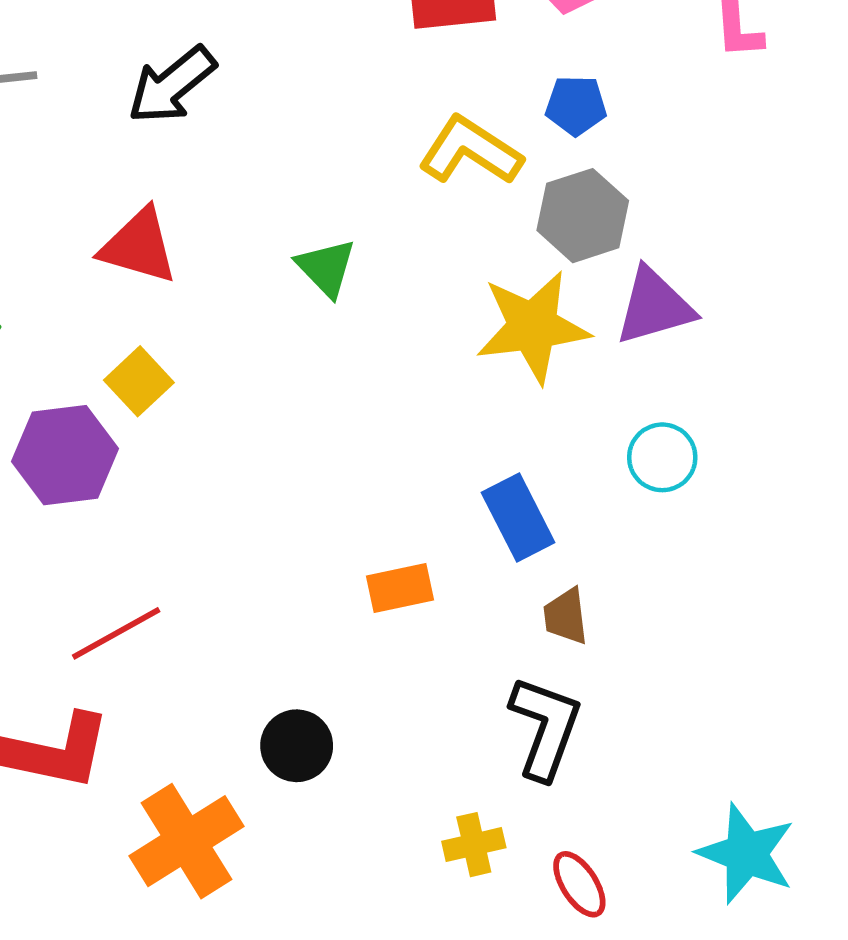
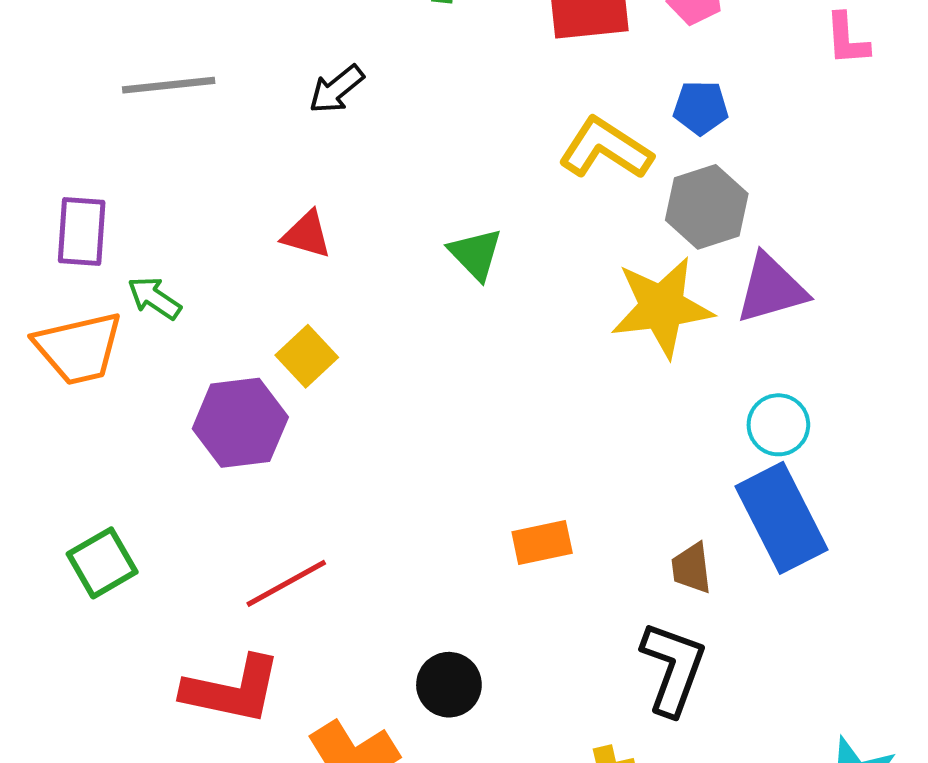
black arrow: (172, 85) -> (336, 89), size x0.7
red triangle: (139, 246) -> (307, 235), size x0.7
blue rectangle: (518, 518) -> (781, 518), moved, size x1.4

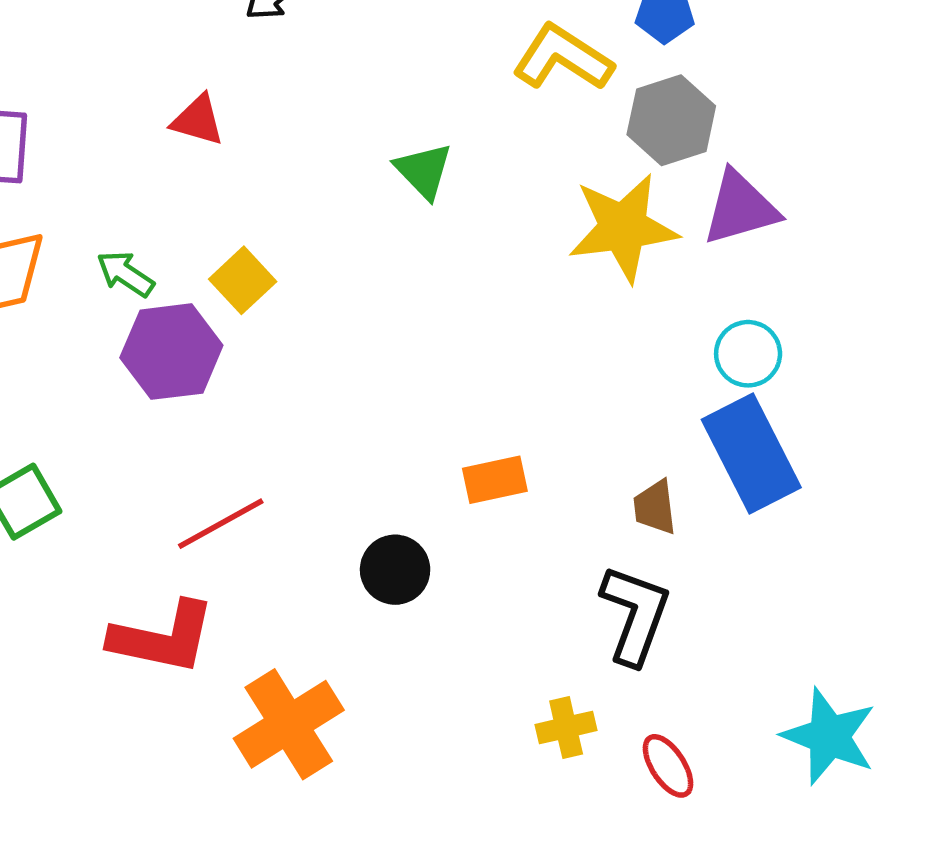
red triangle: (307, 235) -> (198, 120), moved
green arrow: (154, 298) -> (125, 274), moved
black circle: (449, 685) -> (395, 570), moved

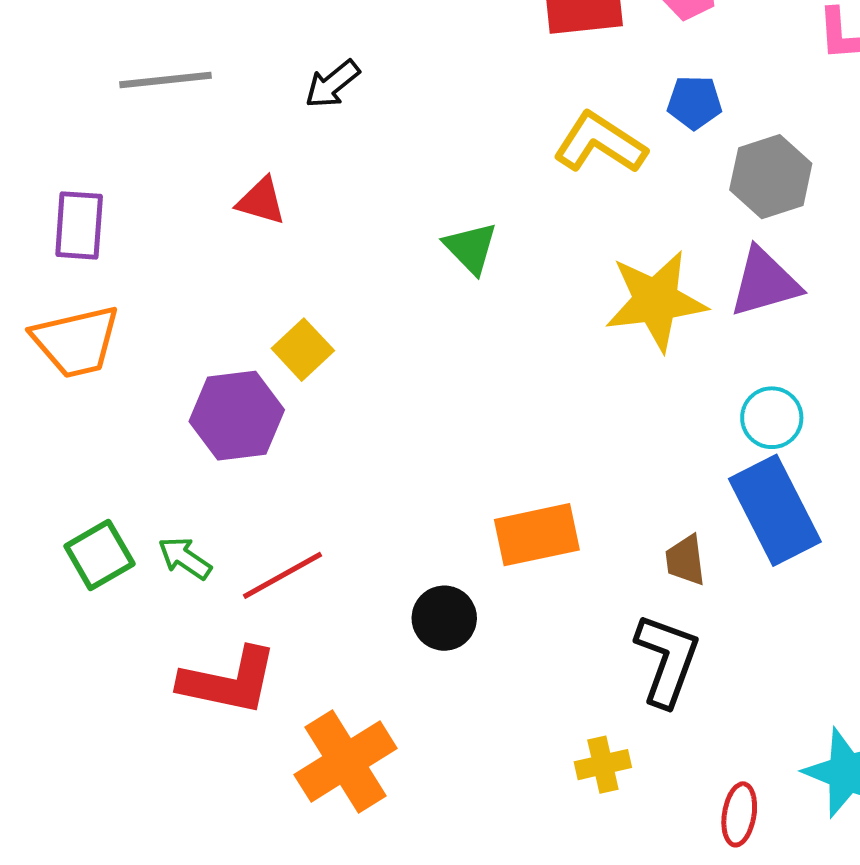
gray hexagon: (671, 120) -> (771, 177), moved
green arrow: (125, 274) -> (185, 558), moved
orange rectangle: (495, 480) -> (537, 535), size x1.4
red ellipse: (668, 766) -> (739, 814), moved, turned 42

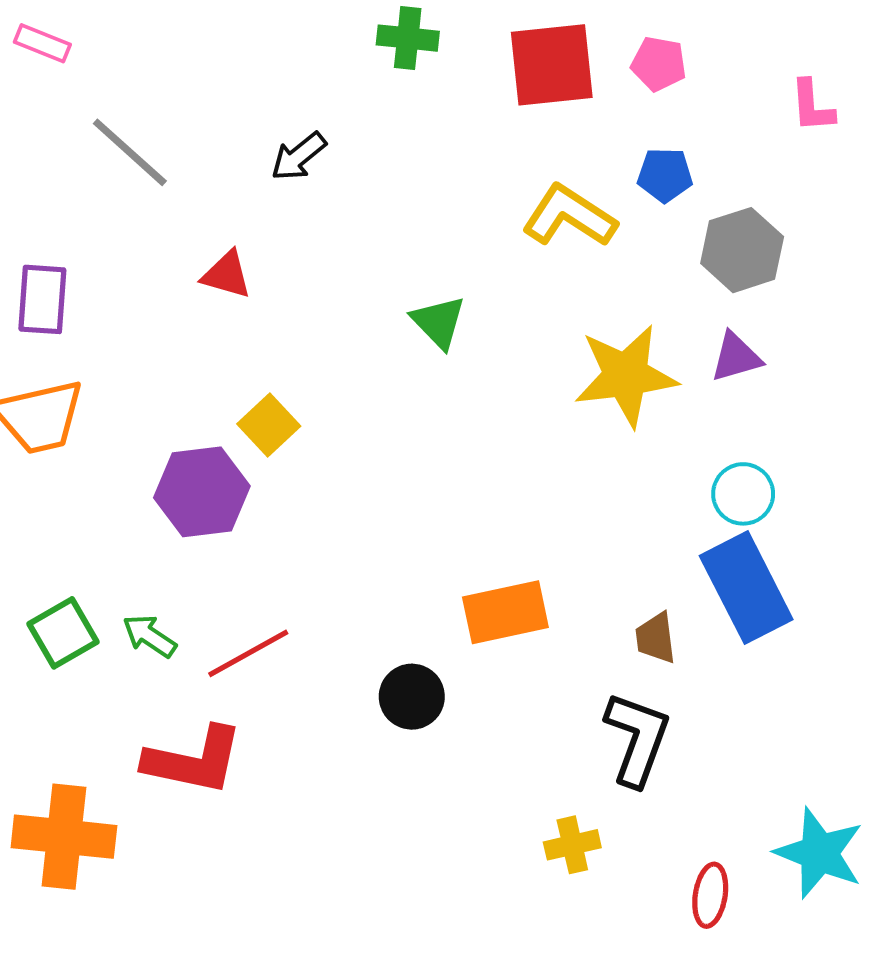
gray line: (166, 80) -> (130, 152), turned 48
purple triangle: (765, 282) -> (736, 357), size x0.7
orange cross: (346, 762) -> (64, 837), moved, turned 38

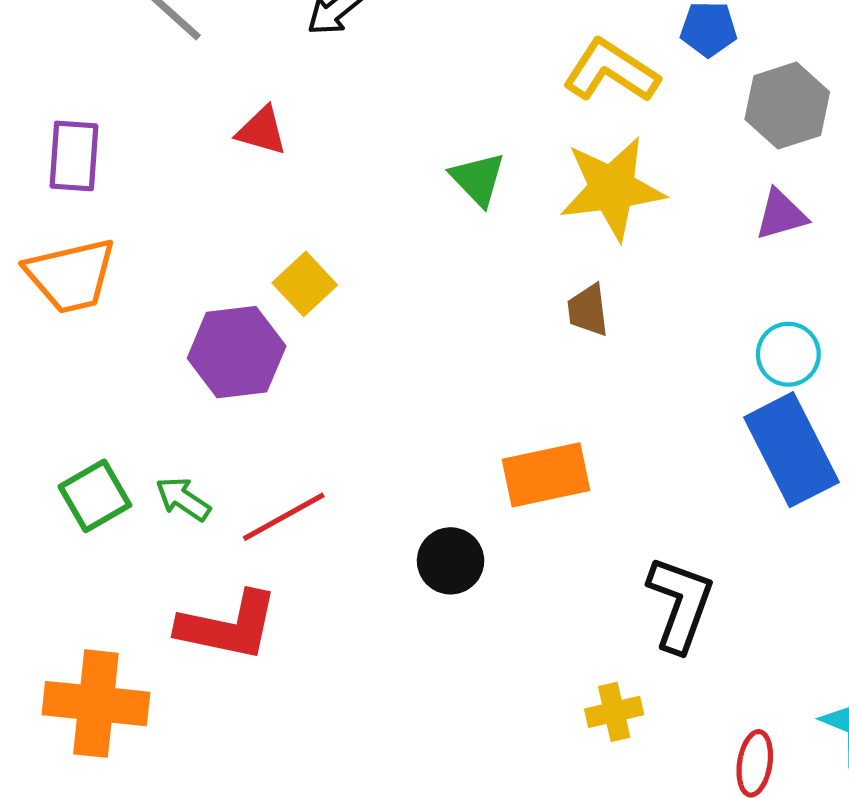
yellow star: (626, 376) -> (612, 188), moved
brown trapezoid: (656, 638) -> (588, 310), moved

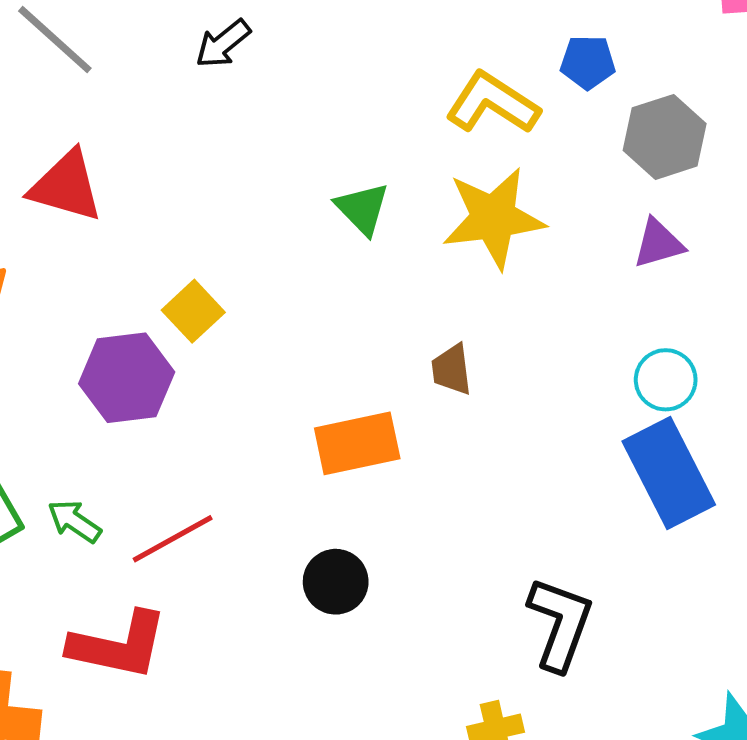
red triangle: (262, 131) -> (66, 186), moved, size x1.5
brown trapezoid: (588, 310) -> (451, 370), moved
orange rectangle: (546, 475) -> (357, 443), moved

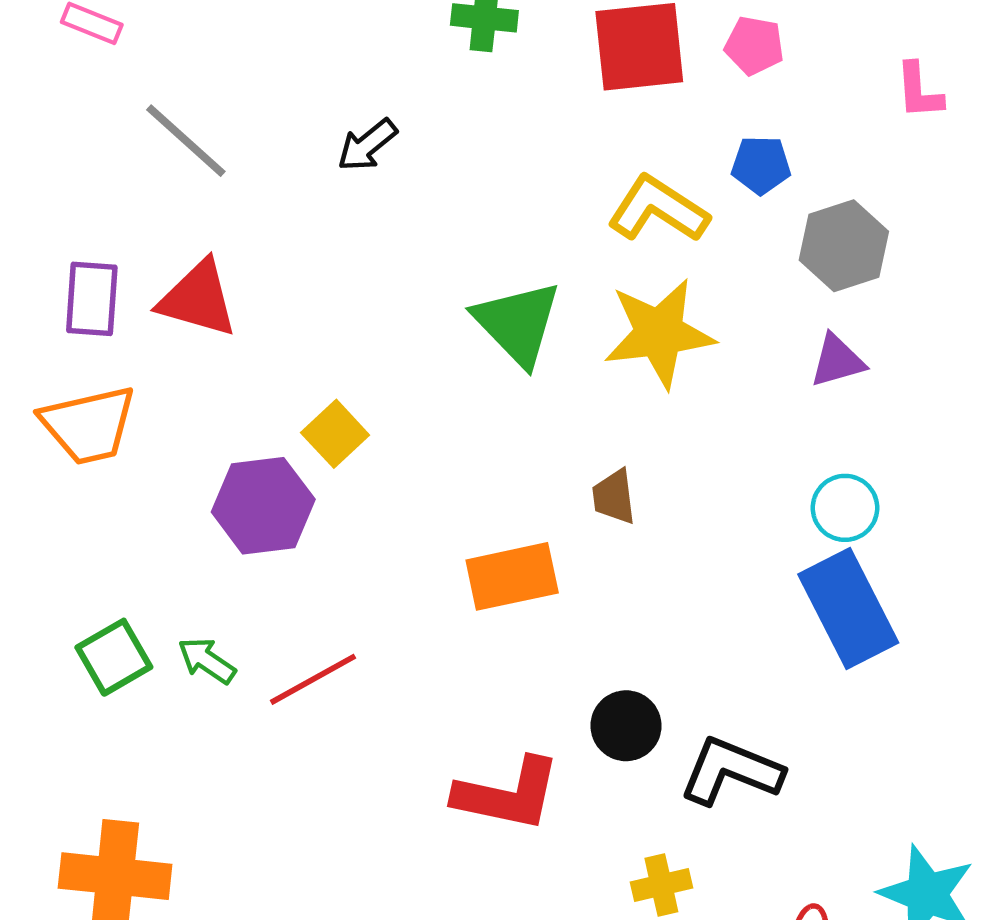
green triangle: (362, 209) -> (518, 323), size x1.5
black circle: (336, 582) -> (626, 726), moved
black L-shape: (560, 624) -> (731, 771), turned -88
red L-shape: (118, 645) -> (508, 794), moved

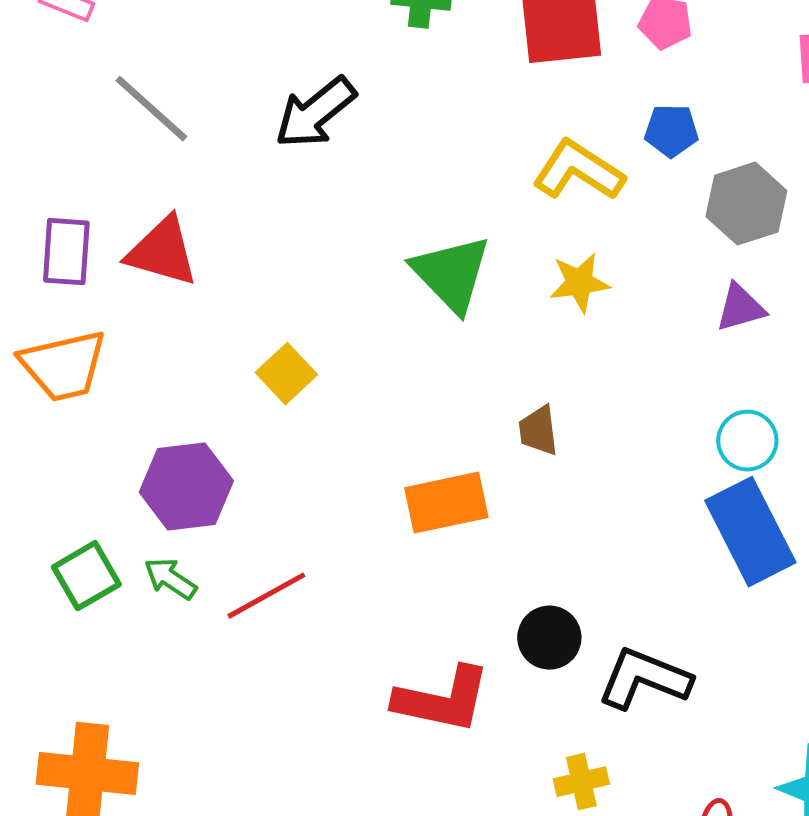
black arrow: (367, 145) -> (315, 113), size x1.5
yellow star: (659, 333) -> (579, 283), size x0.6
purple hexagon: (263, 506) -> (186, 487), moved

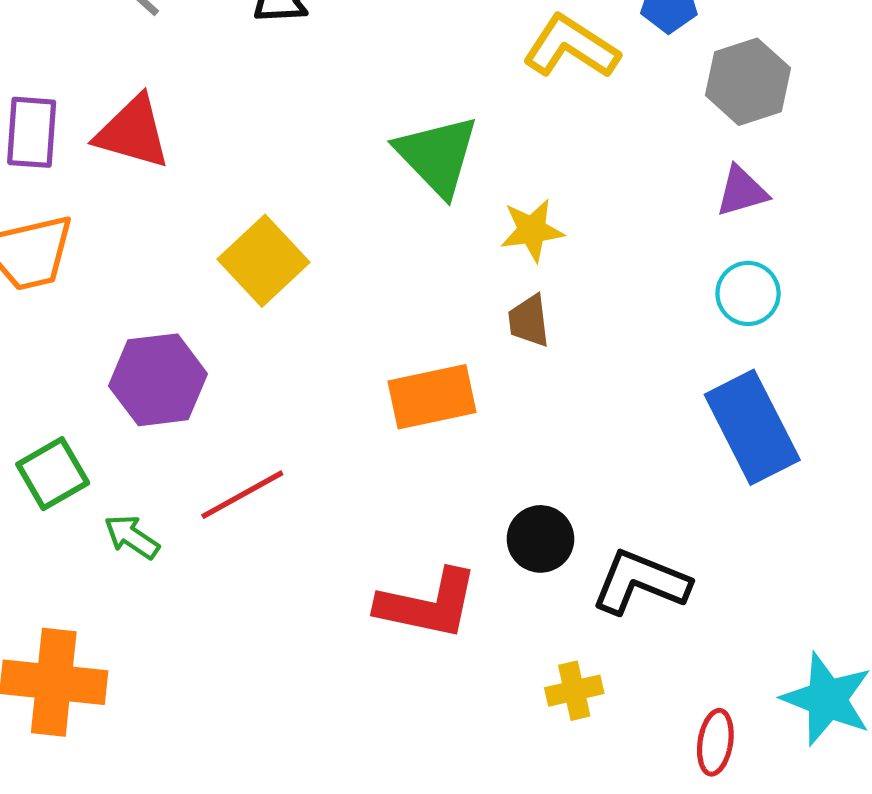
yellow star: (579, 283) -> (532, 230), moved
yellow square: (286, 374) -> (263, 261), size x1.4
cyan circle: (747, 441) -> (748, 293), moved
green arrow: (170, 579) -> (132, 537), moved

